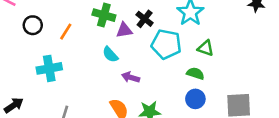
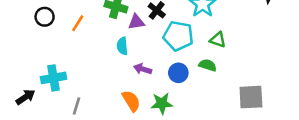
cyan semicircle: (110, 54) -> (122, 46), turned 36
cyan cross: (49, 68) -> (53, 78), moved
blue circle: (195, 99) -> (178, 73), moved

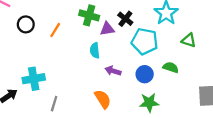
green triangle: (218, 40) -> (189, 40), moved
green star: (162, 103) -> (149, 102), moved

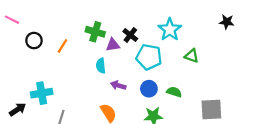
green semicircle: (171, 67) -> (174, 92), moved

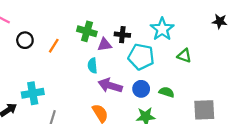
black cross: (130, 35) -> (122, 35), turned -32
purple arrow: (118, 85) -> (110, 86), size x1.5

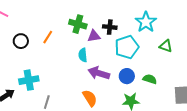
black circle: (25, 40) -> (21, 41), moved
cyan pentagon: (141, 57) -> (127, 47), turned -30

